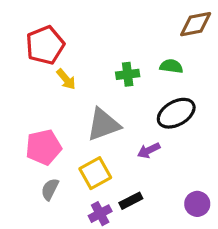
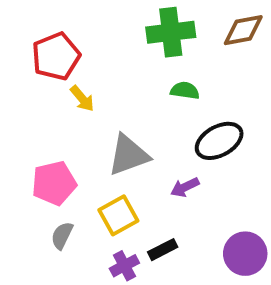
green semicircle: (171, 66) -> (185, 91), moved
green cross: (128, 74) -> (171, 32), moved, size x1.6
purple circle: (197, 204) -> (245, 254), size x1.4

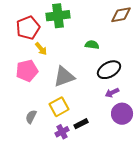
green cross: (171, 32) -> (58, 16), moved
pink pentagon: (54, 183) -> (27, 71), moved
purple arrow: (185, 187) -> (112, 93), moved
purple circle: (245, 254) -> (122, 114), moved

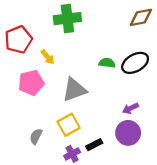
red pentagon: (28, 28) -> (18, 40), moved
green semicircle: (92, 45) -> (107, 63), moved
black ellipse: (109, 70) -> (135, 63), moved
purple circle: (122, 114) -> (128, 133), moved

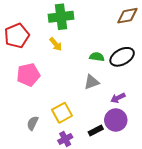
yellow arrow: (48, 57) -> (56, 44), moved
gray triangle: (74, 90) -> (92, 82), moved, size x0.7
black rectangle: (94, 145) -> (96, 131), moved

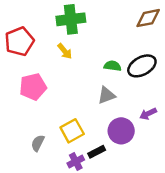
purple arrow: (118, 98) -> (148, 114), moved
purple circle: (116, 120) -> (121, 131), moved
black rectangle: (96, 131) -> (97, 152), moved

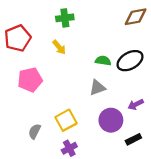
green cross: (71, 19) -> (65, 18), size x0.7
black rectangle: (97, 152) -> (133, 139), moved

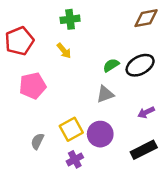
green semicircle: (103, 61) -> (111, 65), turned -40
purple circle: (111, 120) -> (100, 134), moved
black rectangle: (133, 139) -> (144, 150), size x1.5

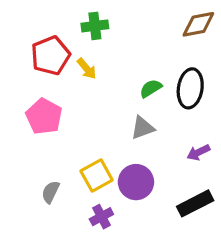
red pentagon: (19, 41) -> (51, 56), moved
black ellipse: (140, 65) -> (190, 88), turned -52
pink pentagon: (33, 86) -> (44, 116), turned -30

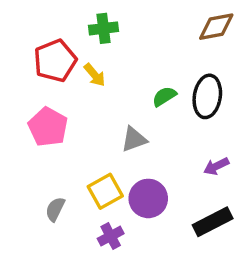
gray triangle: (143, 128) -> (134, 139), moved

